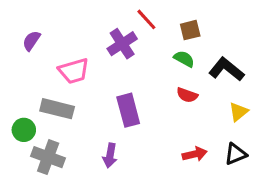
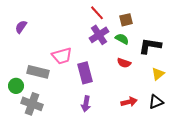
purple cross: (122, 44) -> (99, 35), moved
black L-shape: (226, 69) -> (150, 46), turned -30
pink trapezoid: (74, 71) -> (62, 56), moved
purple arrow: (110, 156) -> (86, 104), moved

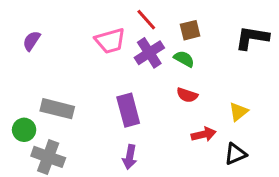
black L-shape: (150, 46) -> (252, 38), moved
pink trapezoid: (62, 56) -> (110, 41), moved
red arrow: (129, 102) -> (204, 134), moved

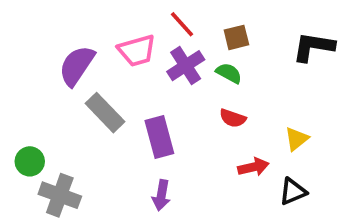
purple semicircle: (32, 41) -> (77, 66), moved, size x1.6
gray rectangle: (57, 109) -> (105, 113), moved, turned 32

